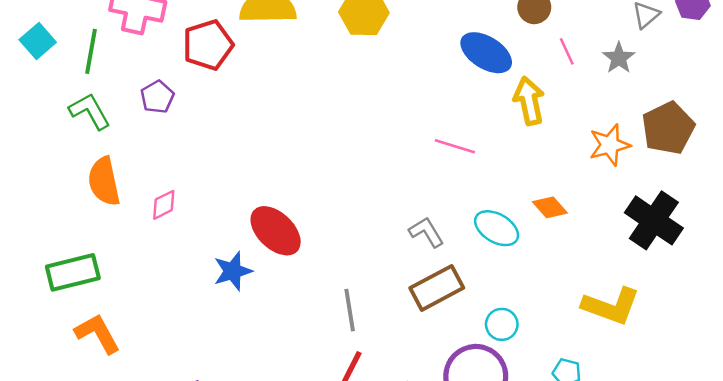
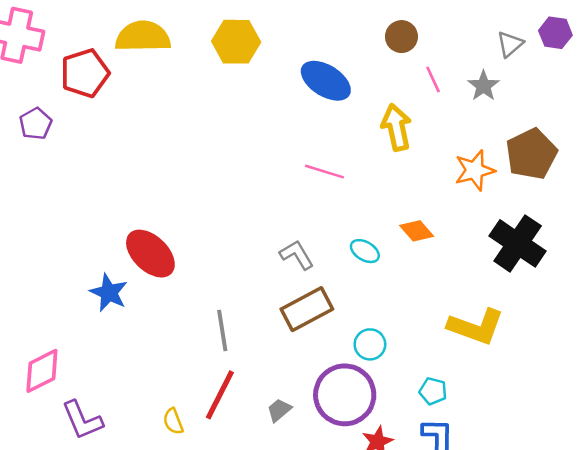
blue ellipse: (486, 53) -> (326, 81), moved
pink diamond: (164, 205) -> (42, 371), moved, size x1.5
cyan ellipse: (497, 228) -> (365, 251), size x0.7
blue star: (233, 271) -> (109, 293), turned -30

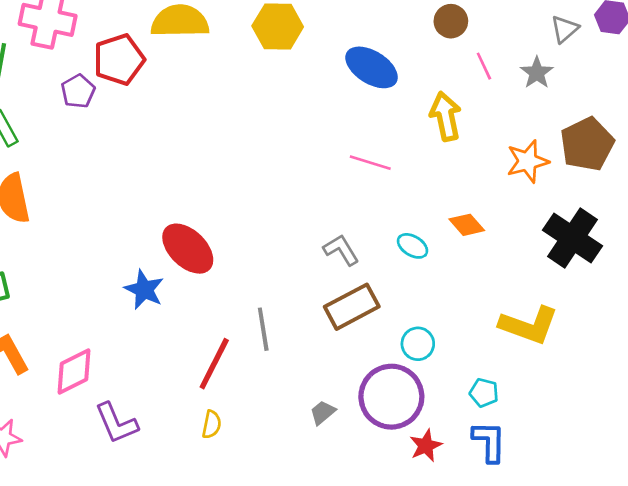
purple pentagon: (36, 124) -> (78, 91), moved
red line: (220, 395) -> (214, 364), moved
yellow semicircle: (173, 421) -> (212, 424), turned -148

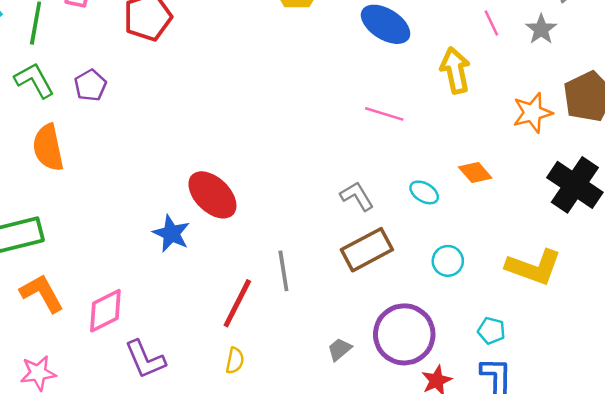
purple pentagon: (78, 91) -> (90, 85), moved
cyan circle: (418, 344) -> (448, 261), moved

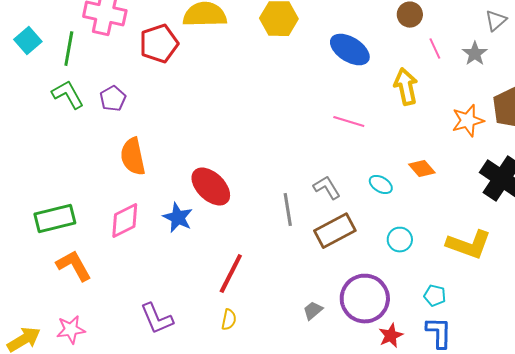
orange semicircle: (48, 148) -> (133, 157), moved
gray line: (283, 271) -> (288, 210), moved
pink diamond: (105, 311) -> (125, 221), moved

